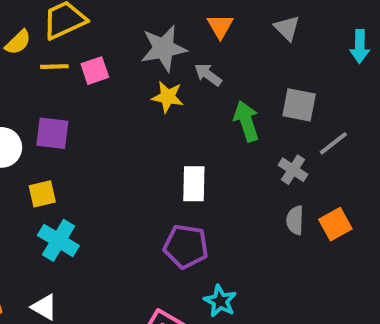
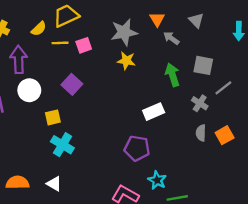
gray arrow: (208, 75) -> (171, 38), moved
purple square: (52, 133) -> (72, 84), moved, turned 36
white rectangle: (194, 184) -> (154, 112), moved, turned 66

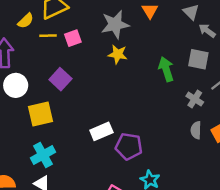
gray arrow: (171, 38) -> (207, 31), moved
white rectangle: (154, 112) -> (101, 131), moved
yellow square: (53, 117) -> (41, 114), size x1.5
cyan cross: (62, 145) -> (43, 155), moved, turned 30

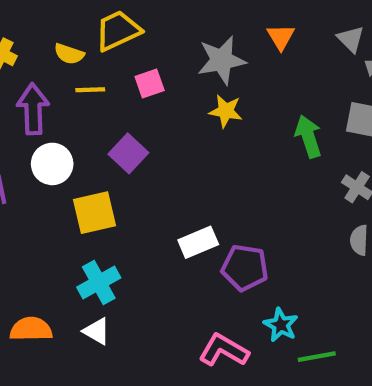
yellow semicircle: (26, 21) -> (69, 54), turned 63
yellow line: (48, 36) -> (90, 90), moved

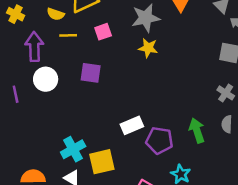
green arrow: (308, 136) -> (197, 130), moved
purple square: (128, 153) -> (91, 73), turned -35
yellow square: (94, 213) -> (102, 162), moved

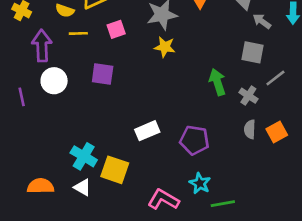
green arrow: (197, 130) -> (217, 82), moved
purple pentagon: (159, 140) -> (194, 140), moved
cyan cross: (73, 149) -> (84, 156), turned -30
yellow square: (102, 162) -> (115, 170), turned 32

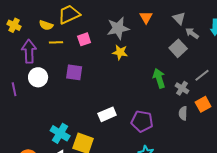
gray square: (252, 52) -> (178, 48), moved, turned 36
orange square: (277, 132) -> (203, 104), moved

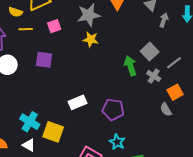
gray arrow: (192, 33) -> (164, 20), turned 72
gray square: (178, 48) -> (150, 52), moved
gray semicircle: (183, 113) -> (166, 109), moved, turned -32

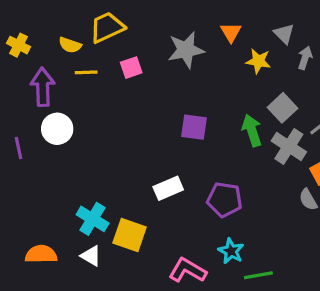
yellow star: (91, 39) -> (258, 61), moved
purple square: (44, 60) -> (194, 127), moved
gray cross: (154, 76) -> (289, 146), size x1.5

